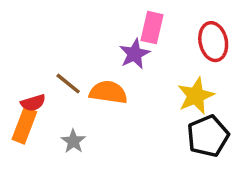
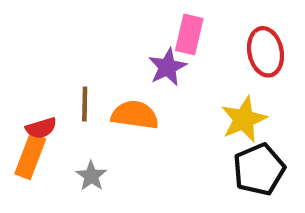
brown line: (68, 84) -> (85, 104), turned 52

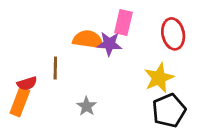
purple star: (167, 67) -> (109, 44), turned 30
orange semicircle: (135, 115) -> (88, 40), moved
gray star: (91, 176) -> (87, 106), moved

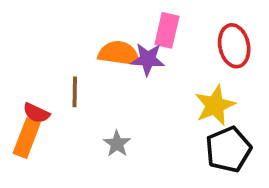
red semicircle: (27, 84) -> (36, 113), turned 42

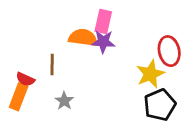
pink rectangle: (167, 30) -> (103, 21), moved
red ellipse: (234, 46) -> (169, 51), moved
gray star: (117, 144) -> (64, 101), moved

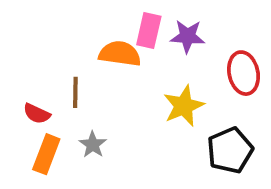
purple star: (103, 42) -> (187, 36), moved
yellow star: (150, 74) -> (184, 106), moved
orange rectangle: (19, 97) -> (46, 154), moved

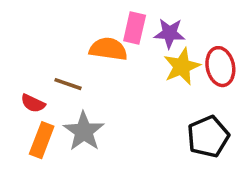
brown line: (75, 92) -> (68, 84), turned -72
yellow star: (184, 106) -> (182, 67), moved
gray star: (93, 145) -> (84, 131), size x1.6

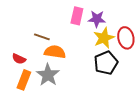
orange semicircle: (108, 49) -> (55, 52), moved
brown line: (68, 84) -> (42, 37), moved
black pentagon: (208, 137) -> (106, 63), moved

